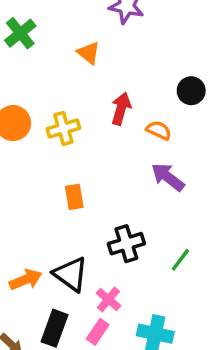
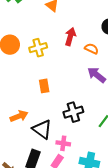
orange arrow: (26, 280) -> (19, 116), moved
pink cross: (108, 299) -> (63, 143), turned -32

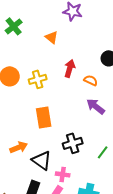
orange rectangle: (44, 86) -> (44, 117), size x1.5

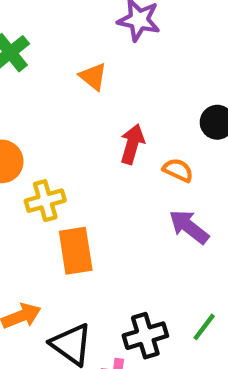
yellow cross: (38, 79) -> (45, 201), moved
black cross: (73, 143) -> (145, 336), moved

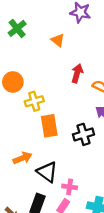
black cross: (145, 336) -> (83, 134), moved

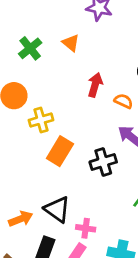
green cross: (17, 28) -> (30, 48), moved
orange rectangle: (49, 126) -> (60, 151), turned 40
orange arrow: (22, 158) -> (21, 219), moved

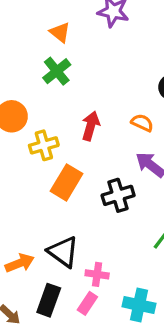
orange triangle: (71, 43) -> (60, 32), moved
green cross: (30, 48) -> (57, 71), moved
red arrow: (95, 85) -> (91, 126), moved

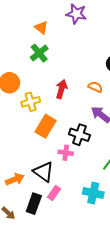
black cross: (118, 195) -> (79, 135), turned 36
pink cross: (97, 274) -> (66, 153), moved
pink rectangle: (87, 303) -> (54, 193), moved
cyan cross: (139, 305) -> (93, 193), moved

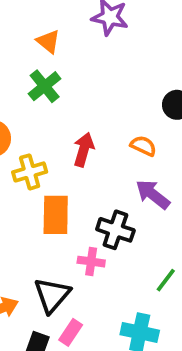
orange rectangle: (46, 126) -> (56, 215), turned -30
black triangle: (43, 172) -> (52, 295), turned 35

